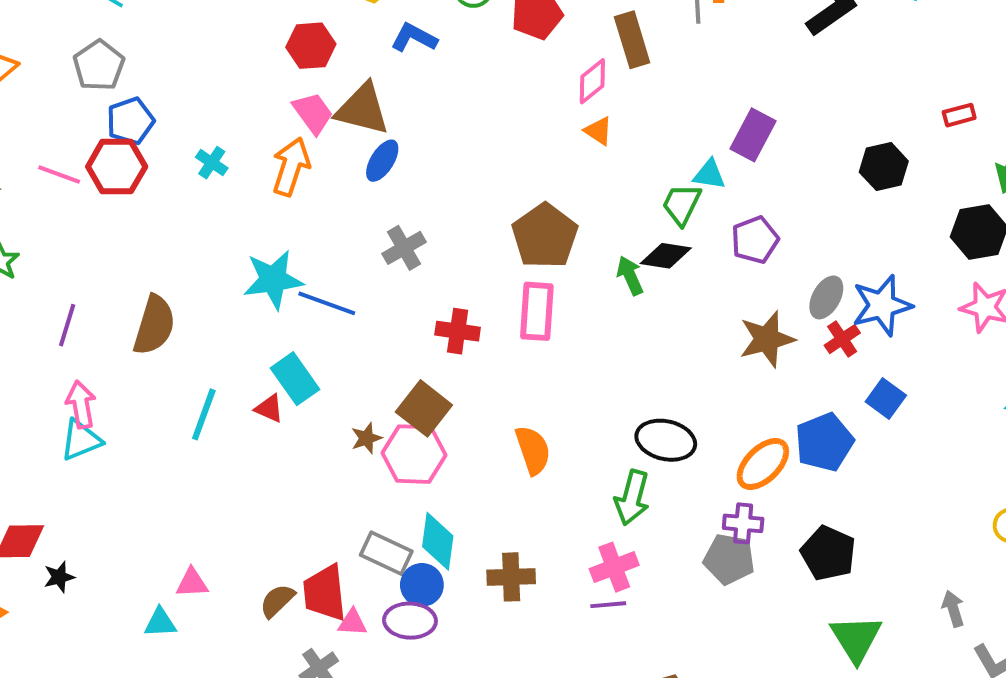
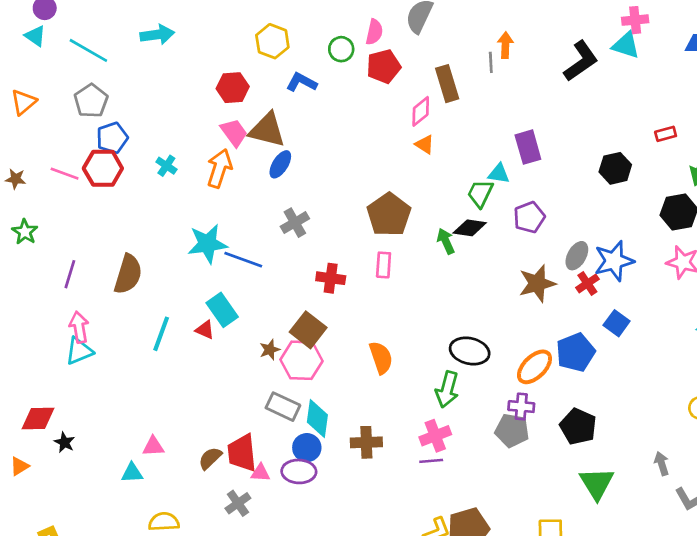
purple rectangle: (753, 135) -> (528, 147), turned -44
pink rectangle: (537, 311) -> (384, 265), size x0.7
gray rectangle: (386, 553) -> (283, 407), moved
black star: (59, 577) -> (65, 442), turned -30

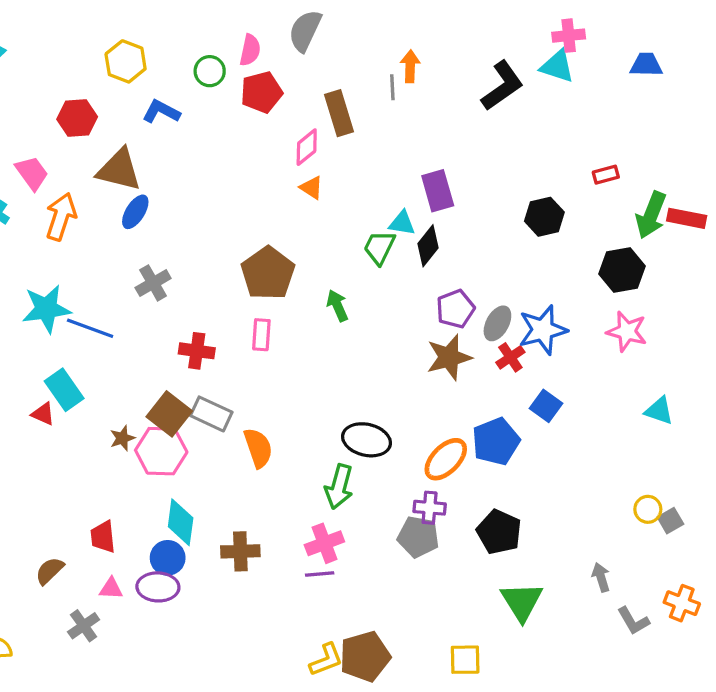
pink trapezoid: (234, 133) -> (32, 173), moved
purple pentagon: (529, 217) -> (455, 309), moved
black diamond: (470, 228) -> (428, 246), moved, turned -60
gray rectangle: (283, 407) -> (211, 414), moved
red trapezoid: (242, 453) -> (103, 537), moved, size x0.7

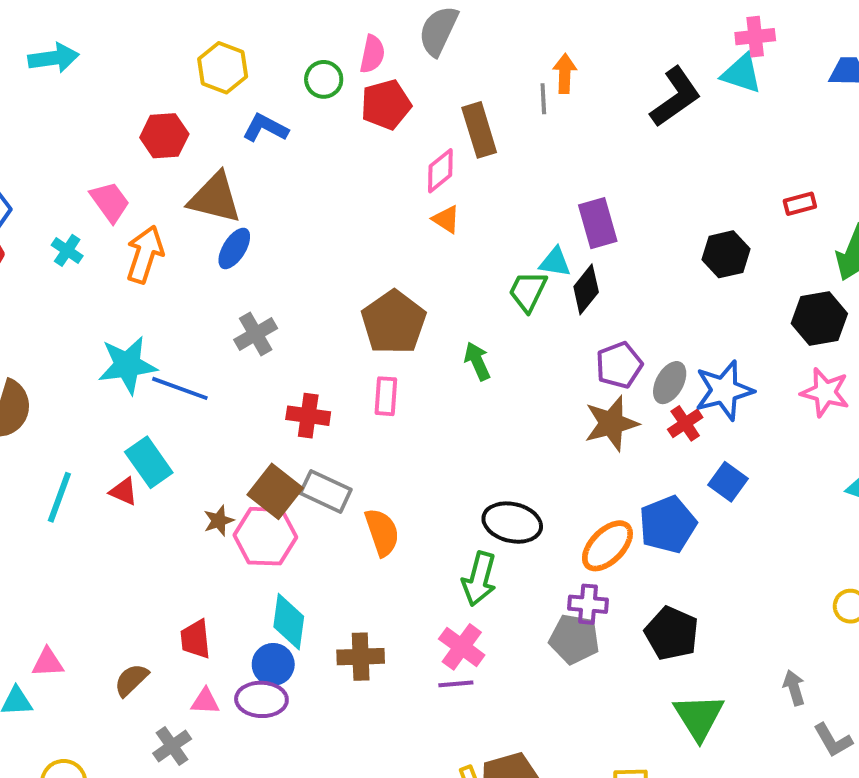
pink cross: (324, 543) -> (462, 647), turned -33

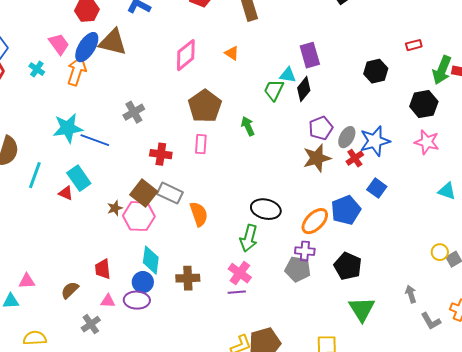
pink diamond: (440, 171) -> (186, 55), moved, size x1.4
blue ellipse: (234, 248) -> (87, 47), moved, size x1.4
cyan line: (59, 497) -> (35, 175), moved

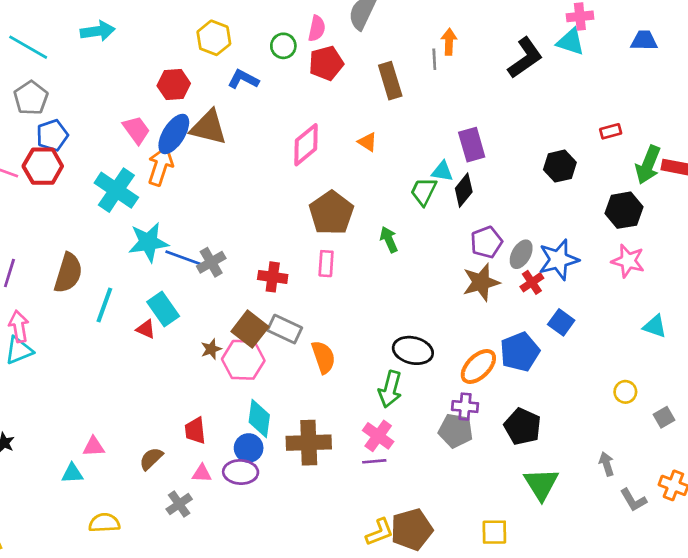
cyan cross: (37, 69) -> (116, 190), moved, size x2.0
gray cross: (134, 112) -> (211, 262), moved
yellow circle: (440, 252) -> (625, 392), moved
brown cross: (188, 278) -> (309, 443), size x1.4

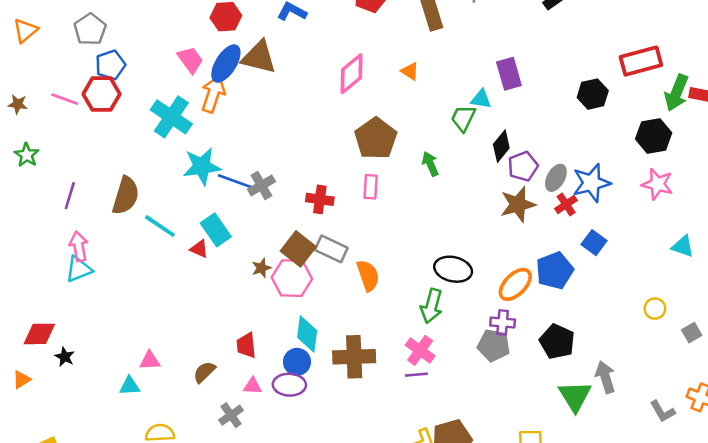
red rectangle: (611, 131) -> (641, 61), size x2.0
black diamond: (464, 190) -> (501, 146), moved
cyan line: (104, 305) -> (160, 226), turned -76
gray arrow: (607, 464) -> (605, 377), moved, size x1.4

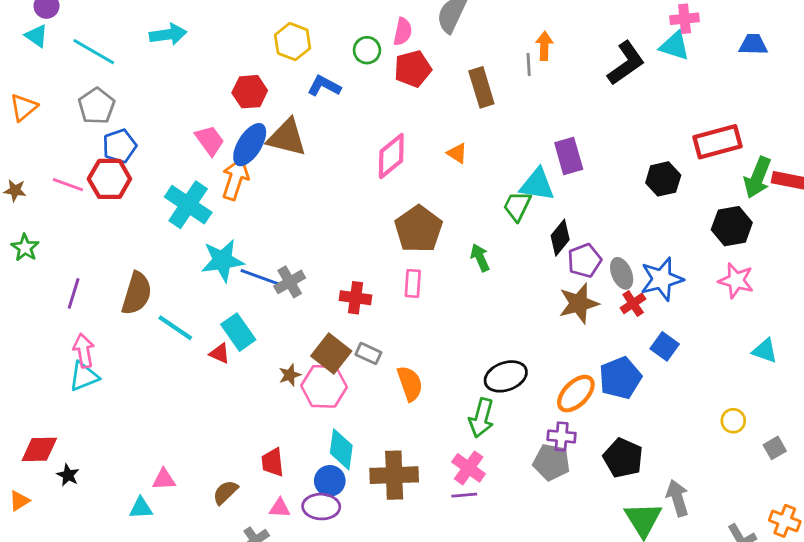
cyan triangle: (481, 99) -> (537, 185), size x1.5
gray ellipse: (556, 178) -> (622, 273), turned -52
gray rectangle: (331, 249) -> (368, 353), size x0.7
black ellipse: (453, 269) -> (506, 376), turned -33

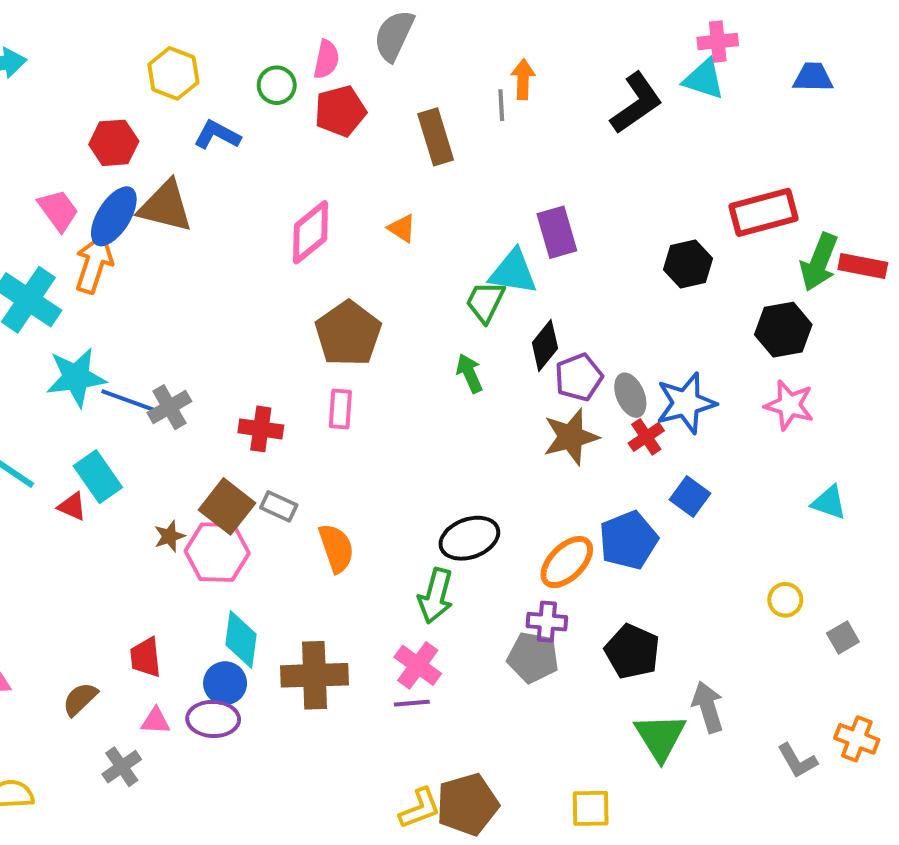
green arrow: (480, 258) -> (469, 373), moved

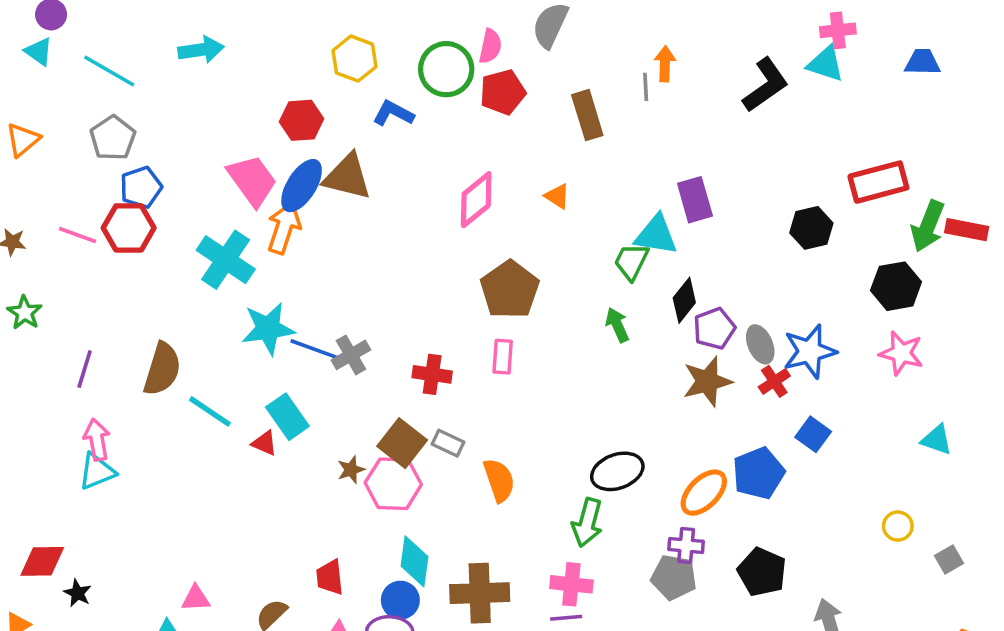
green circle: (277, 85) -> (446, 69), size x1.6
pink trapezoid: (58, 210) -> (252, 180), size x1.4
pink cross: (418, 665) -> (571, 584), turned -30

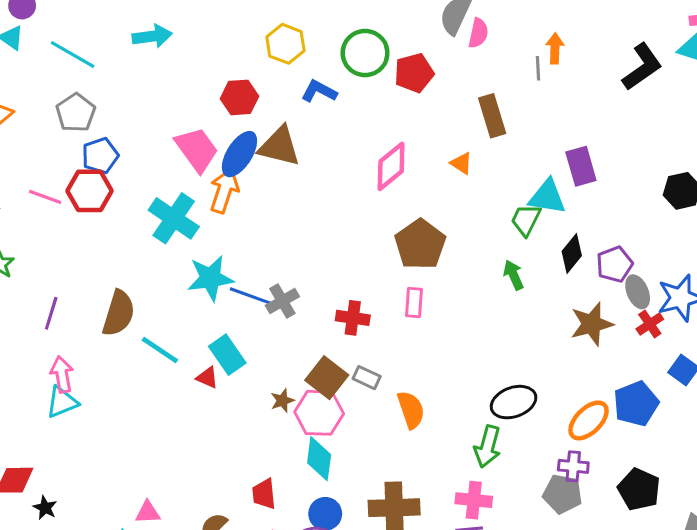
pink semicircle: (490, 46) -> (478, 33), moved
brown rectangle: (587, 115) -> (492, 116), moved
purple pentagon: (714, 328) -> (615, 264), moved
cyan diamond: (414, 561) -> (319, 459), moved

